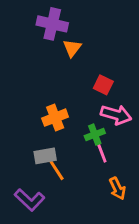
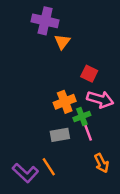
orange cross: (55, 118) -> (65, 102), moved
gray rectangle: (45, 156) -> (60, 135), moved
orange line: (56, 170) -> (49, 167), moved

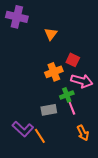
purple cross: (45, 21) -> (17, 17), moved
orange cross: (65, 102) -> (54, 72), moved
purple L-shape: (25, 173) -> (23, 129), moved

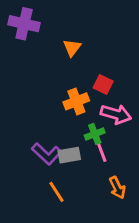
purple L-shape: (23, 129) -> (47, 154), moved

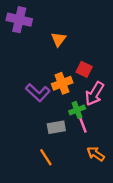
pink arrow: (116, 114) -> (94, 94), turned 105
purple L-shape: (47, 154) -> (38, 93), moved
orange arrow: (117, 188) -> (96, 154), turned 150

